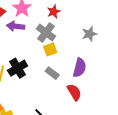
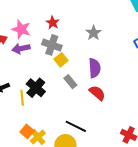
gray rectangle: (52, 73) -> (70, 82), turned 32

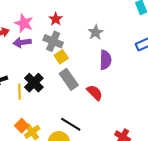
purple semicircle: (95, 68) -> (105, 60), moved
gray rectangle: (70, 82) -> (69, 79), size x1.5

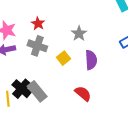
yellow square: (61, 57) -> (63, 58), moved
gray rectangle: (69, 79) -> (37, 91), moved

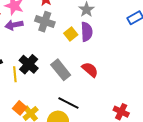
purple semicircle: (91, 60) -> (87, 32), moved
gray rectangle: (37, 91) -> (61, 70), moved

